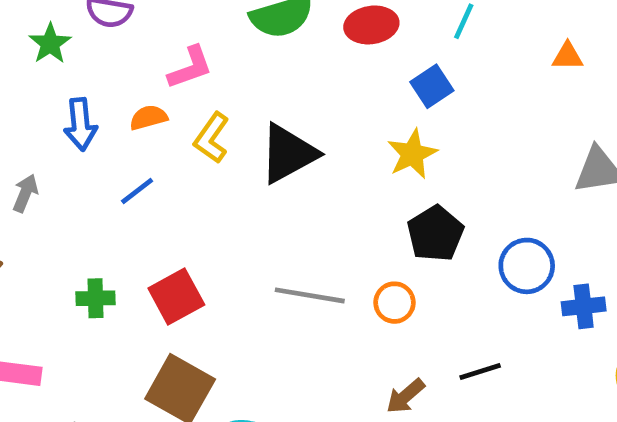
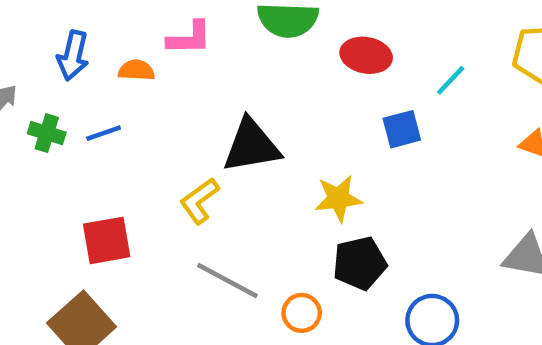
yellow L-shape: (212, 138) -> (199, 201), moved
yellow star: (412, 154) -> (338, 198), moved
green cross: (96, 298) -> (47, 133), moved

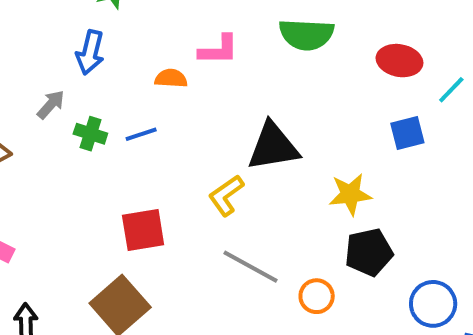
blue arrow: (73, 55) -> (90, 52), moved
red ellipse: (366, 55) -> (399, 61), moved

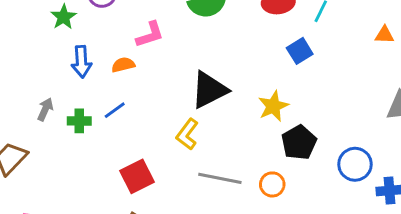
blue arrow: (90, 52) -> (81, 62), moved

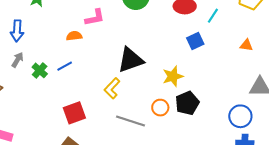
orange triangle: (384, 35) -> (246, 45), moved
blue arrow: (81, 62) -> (17, 31), moved
green cross: (79, 121) -> (40, 70), turned 35
blue circle: (355, 164) -> (240, 116), moved
orange circle: (272, 184) -> (160, 108), moved

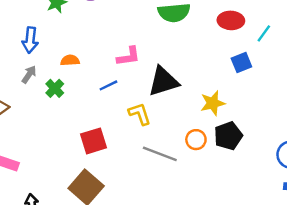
pink L-shape: (95, 18) -> (128, 56), moved
orange semicircle: (74, 36) -> (70, 60), moved
blue line: (65, 66) -> (108, 85), moved
yellow L-shape: (112, 88) -> (140, 114), turned 115

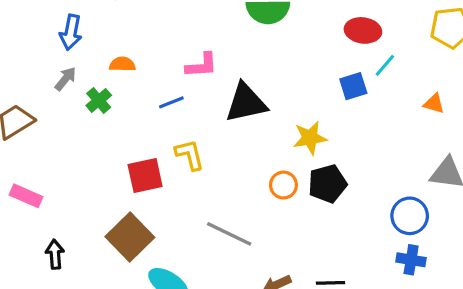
red ellipse: (231, 20) -> (363, 30), moved
cyan line: (264, 33) -> (385, 65), moved
yellow L-shape: (140, 114) -> (190, 155), moved
gray line: (160, 154) -> (229, 234), moved

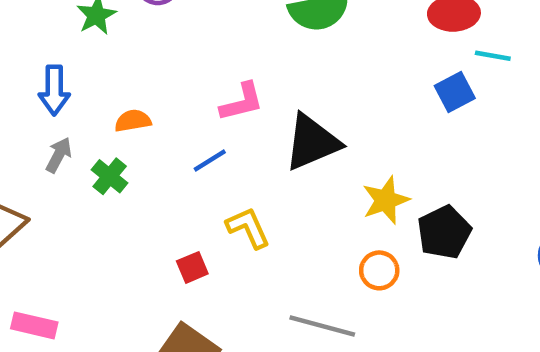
cyan line: (385, 65) -> (493, 56), turned 70
yellow star: (310, 138) -> (386, 200), moved
red square: (145, 176) -> (192, 267), size x0.6
orange circle: (283, 185) -> (379, 270), moved

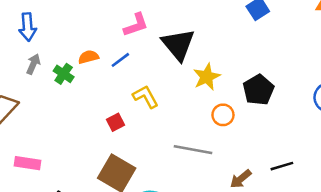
orange semicircle: (133, 121) -> (88, 57), moved
black triangle: (312, 142) -> (178, 45), turned -42
yellow star: (386, 200) -> (207, 77), moved

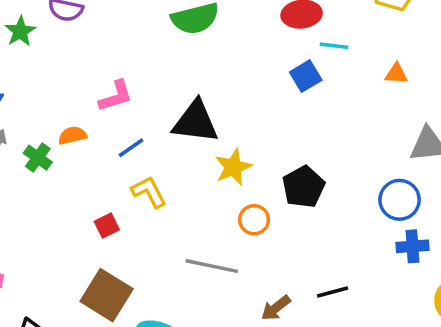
pink L-shape: (136, 25) -> (116, 96), moved
black triangle: (178, 45) -> (196, 122), turned -45
blue line: (120, 60) -> (131, 148), moved

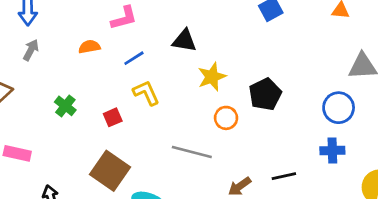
black triangle: (196, 122) -> (184, 41), size x0.7
green cross: (38, 158) -> (65, 106), moved
blue cross: (412, 246) -> (332, 150), moved

